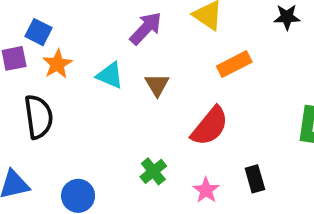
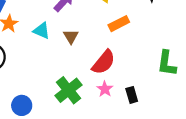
green cross: (153, 171) -> (69, 90), size x1.6
pink star: (206, 190) -> (105, 89), moved

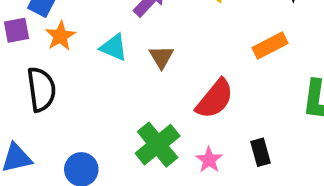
orange rectangle: (119, 24) -> (270, 45), moved
pink star: (105, 89) -> (209, 160), moved

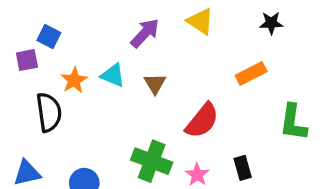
orange star: (60, 36) -> (74, 80), moved
green cross: (158, 145) -> (152, 161), turned -30

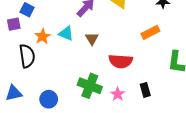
red semicircle: (202, 121) -> (121, 61), turned 55

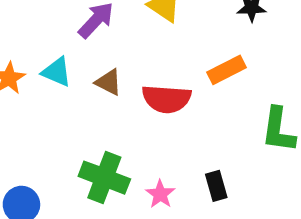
brown triangle: (92, 39) -> (108, 82), turned -32
red semicircle: (121, 61) -> (166, 99), moved

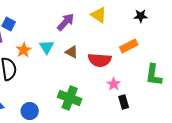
cyan triangle: (57, 72) -> (47, 47), turned 35
pink star: (160, 194) -> (114, 84), moved

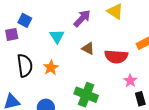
cyan triangle: (47, 47) -> (57, 36), moved
orange star: (24, 50) -> (51, 68), moved

